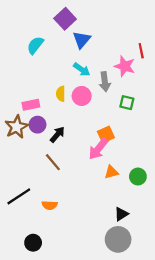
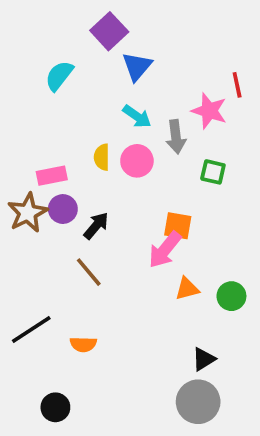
orange square: (106, 135) -> (178, 226), turned 35

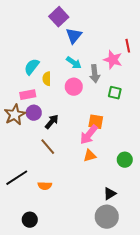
cyan semicircle: (59, 76) -> (32, 67), moved
yellow semicircle: (102, 157) -> (47, 79), moved
orange triangle: (187, 289) -> (90, 156), moved

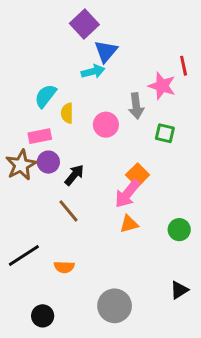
cyan arrow: (74, 63) -> (93, 71), moved, turned -49
orange square: (96, 122) -> (138, 175), turned 35
black triangle: (110, 194) -> (179, 290), moved
gray circle: (107, 217) -> (115, 306), moved

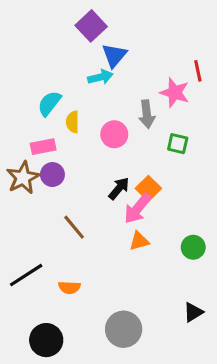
black arrow: (74, 175) -> (119, 188), moved
black circle: (43, 316) -> (46, 340), size x1.4

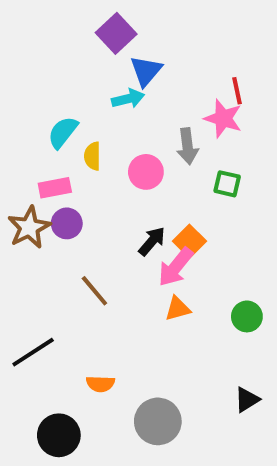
red line: (198, 71) -> (237, 91), moved
orange semicircle: (69, 287) -> (100, 384), moved

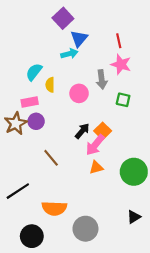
red line: (237, 91) -> (119, 41), moved
green circle: (247, 316) -> (134, 172), size x1.6
orange semicircle: (100, 384) -> (54, 208), size x1.6

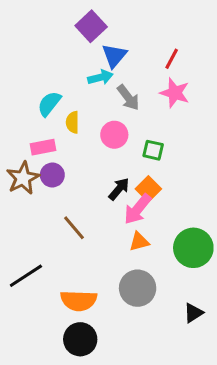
red line: (119, 41) -> (172, 59), turned 40
gray arrow: (102, 79) -> (128, 98), moved, turned -30
green square: (123, 100) -> (153, 150), moved
gray circle: (85, 229) -> (138, 288), moved
black circle: (32, 236) -> (80, 339), moved

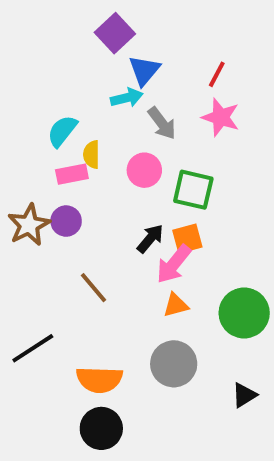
pink rectangle: (43, 147) -> (72, 174), moved
green square: (153, 150) -> (193, 190), size x1.5
orange square: (148, 189) -> (187, 239), turned 30

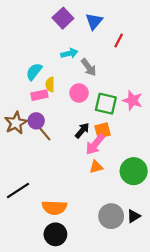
blue triangle: (144, 70) -> (94, 21), moved
pink star: (221, 117) -> (133, 100), moved
brown line: (93, 288) -> (44, 133), moved
gray circle: (174, 364) -> (111, 216), moved

